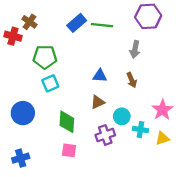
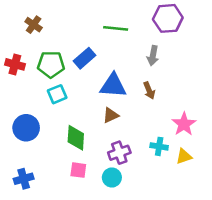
blue rectangle: (77, 23) -> (85, 58), moved
red cross: (13, 36) -> (15, 64), moved
blue triangle: (100, 76) -> (113, 86), size x1.6
cyan circle: (122, 116) -> (112, 178), moved

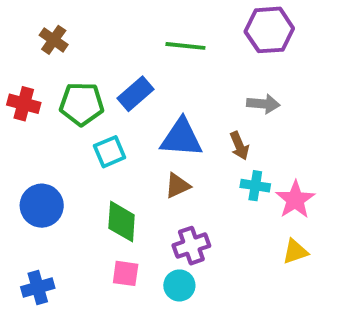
gray arrow: (153, 56) -> (263, 104), moved, turned -96
cyan square: (57, 94) -> (110, 152), moved
cyan cross: (159, 146) -> (255, 186), moved

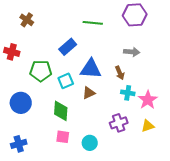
green pentagon: (82, 104) -> (41, 71), moved
cyan square: (110, 152) -> (66, 81), moved
purple cross: (191, 246) -> (119, 123), moved

